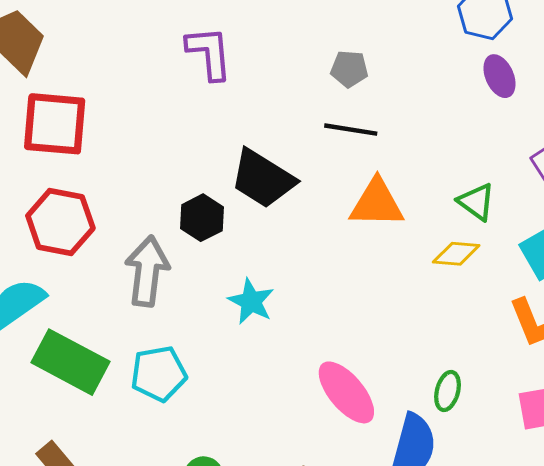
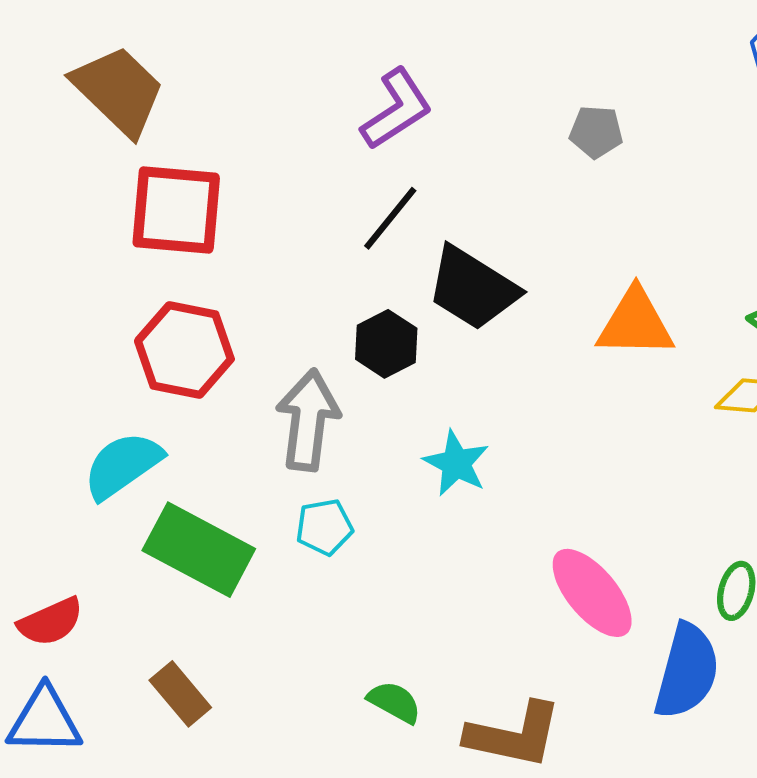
purple L-shape: (209, 53) -> (396, 109), turned 62
black line: (351, 130) -> (390, 218), moved, turned -60
cyan pentagon: (159, 374) -> (324, 527), moved, size x0.7

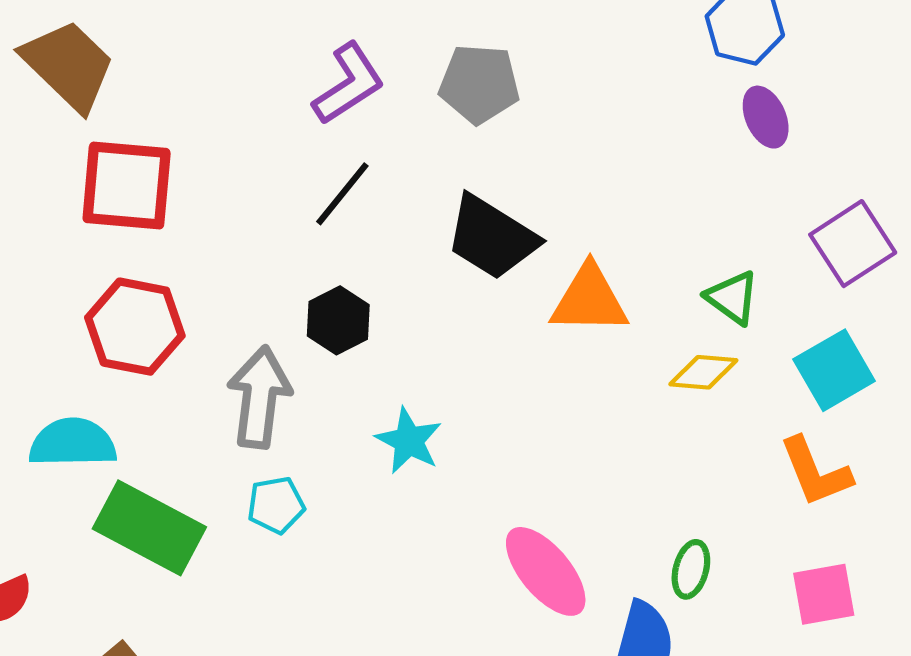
gray pentagon: (596, 132) -> (479, 84), moved, size x1.5
black trapezoid: (473, 288) -> (492, 237), moved
cyan semicircle: (123, 465) -> (73, 443), turned 34

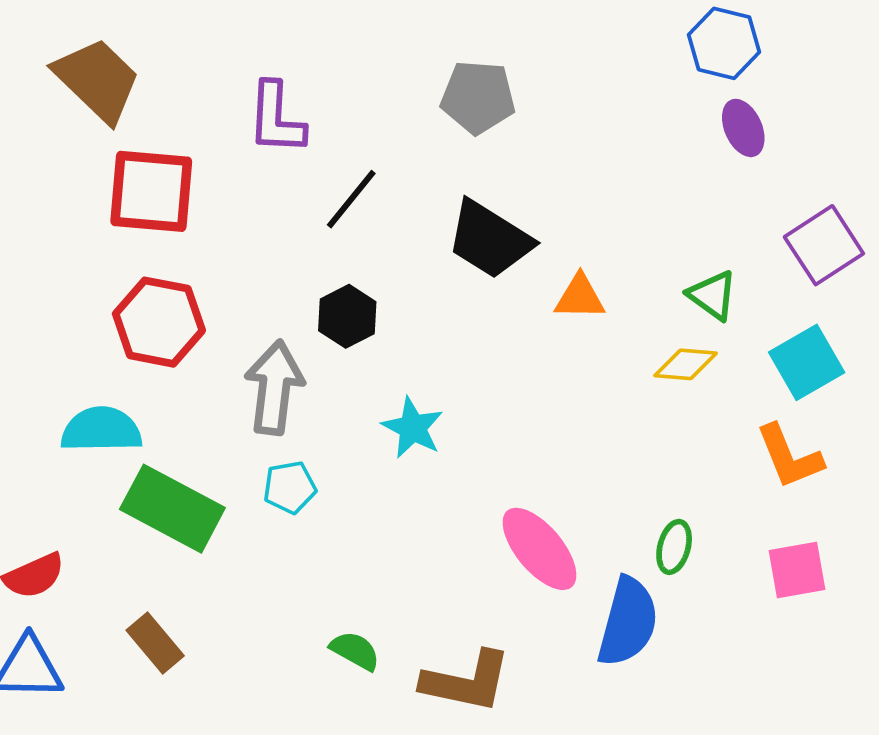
purple L-shape: (349, 84) -> (276, 118), moved, turned 126
orange triangle: (589, 300) -> (580, 297), size x0.7

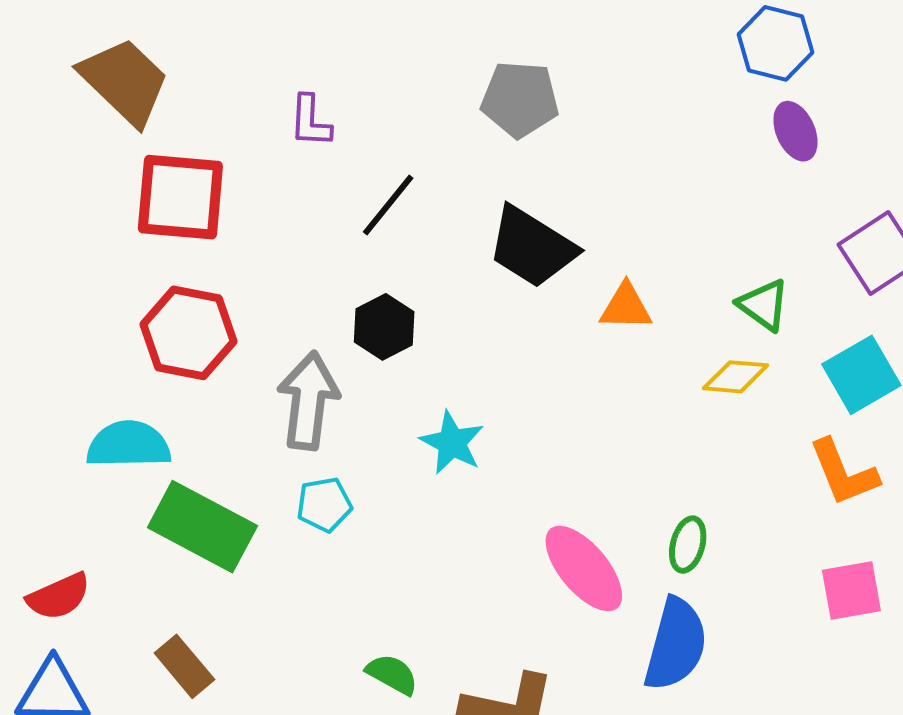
purple L-shape: (276, 118) -> (310, 121), size x0.7
green ellipse: (674, 547) -> (688, 545), moved

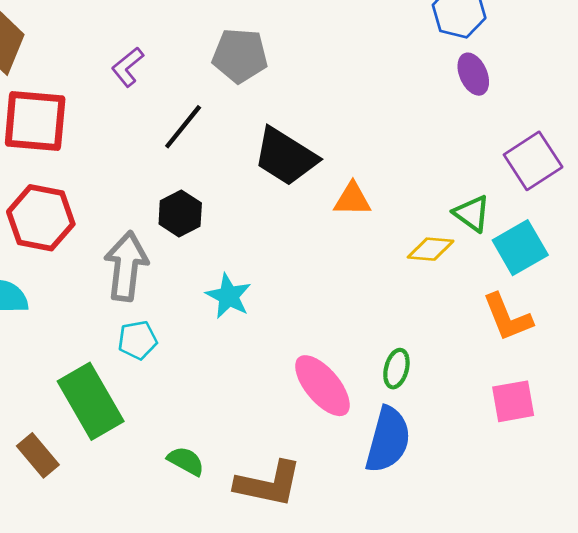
gray pentagon: (520, 99) -> (240, 56), moved
purple L-shape: (310, 121) -> (128, 67), turned 48
green triangle: (764, 305) -> (472, 213), moved
green rectangle: (202, 527) -> (91, 401), moved, turned 32

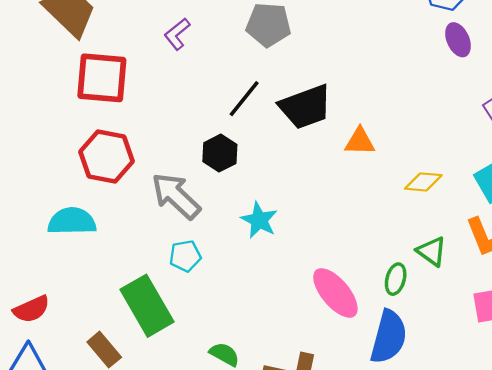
black line: (183, 127) -> (244, 99), moved
black trapezoid: (285, 157) -> (305, 107), turned -52
green triangle: (472, 213) -> (431, 251), moved
gray arrow: (126, 266) -> (176, 196), turned -54

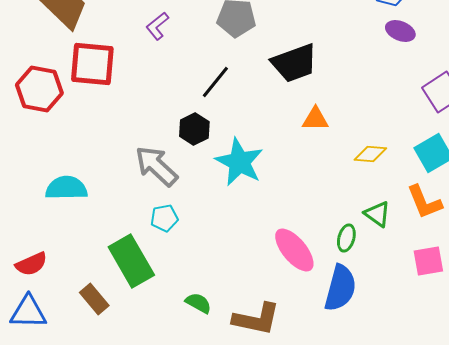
purple ellipse: (458, 40) -> (400, 31), turned -44
black trapezoid: (305, 107) -> (294, 63), moved
red hexagon: (107, 157) -> (39, 89), moved
cyan star: (259, 220) -> (239, 162), moved, size x1.5

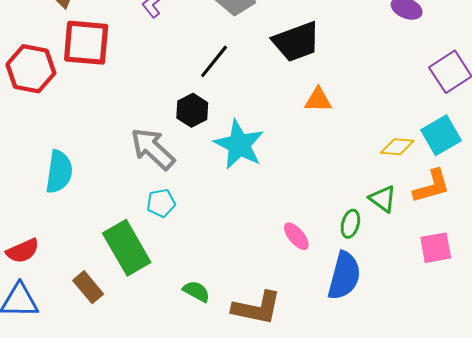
yellow diamond: (370, 154) -> (397, 147), moved
cyan semicircle: (66, 188) -> (59, 172), turned 99
orange L-shape: (424, 202) -> (432, 186), turned -84
pink ellipse: (294, 250) -> (296, 236), size x0.6

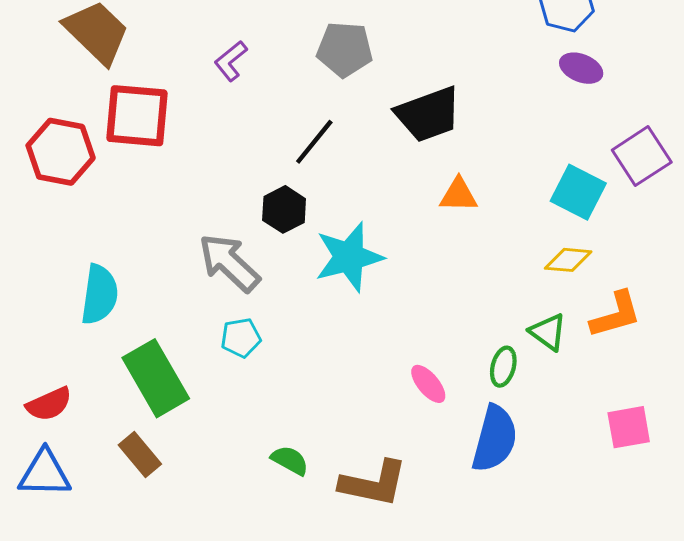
cyan square: (441, 135) -> (578, 192), moved, turned -33
cyan star: (239, 145) -> (349, 257), turned 30
green rectangle: (127, 248) -> (156, 378), moved
pink square: (436, 248) -> (629, 427), moved

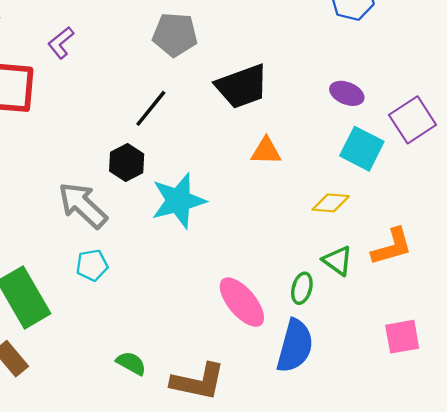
purple L-shape: (231, 61) -> (61, 43), moved
purple ellipse: (581, 68) -> (347, 93), moved
yellow diamond: (568, 260) -> (331, 203), moved
pink ellipse: (428, 384) -> (242, 302), size x1.6

